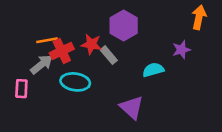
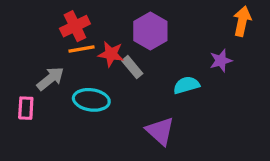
orange line: (47, 40) -> (82, 49), moved
red cross: (62, 51) -> (75, 26), moved

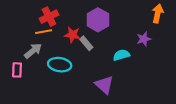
orange line: (82, 49) -> (44, 32), moved

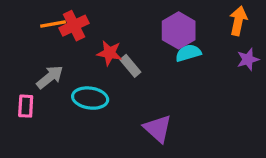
purple hexagon: (98, 20) -> (179, 30), moved
orange line: (44, 32) -> (53, 24), moved
purple star: (144, 39) -> (248, 59), moved
cyan semicircle: (121, 55) -> (188, 53), moved

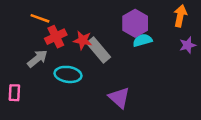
orange line: (53, 24) -> (40, 18), turned 30
red cross: (74, 26) -> (56, 37), moved
gray rectangle: (130, 66) -> (98, 50), size x1.5
pink rectangle: (26, 106) -> (14, 93), moved

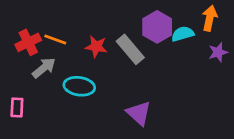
orange line: (40, 18) -> (55, 40), moved
red cross: (56, 37) -> (28, 42), moved
cyan semicircle: (142, 40) -> (183, 34), moved
gray rectangle: (98, 50) -> (130, 49), moved

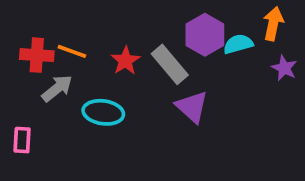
red cross: (28, 42) -> (37, 55), turned 30
red star: (96, 47) -> (125, 61), turned 30
purple star: (218, 52) -> (284, 68), turned -30
purple triangle: (139, 113) -> (192, 107), moved

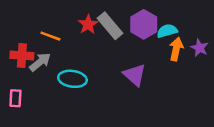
orange arrow: (273, 24) -> (176, 49), moved
red cross: (37, 55) -> (22, 56), moved
red star: (125, 61) -> (88, 24), moved
gray rectangle: (170, 64) -> (110, 26), moved

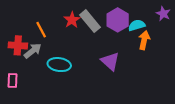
orange line: (50, 36) -> (41, 30), turned 42
purple star: (199, 48) -> (163, 14), moved

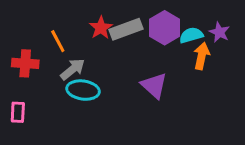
purple star: (163, 14) -> (219, 32), moved
gray rectangle: (90, 21) -> (126, 29), turned -70
gray arrow: (33, 51) -> (73, 69), moved

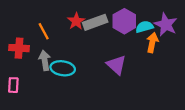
purple star: (219, 32) -> (166, 25), size x1.5
gray arrow: (73, 69) -> (45, 60), moved, turned -60

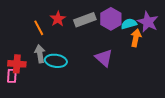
red star: (76, 21) -> (58, 19), moved
red cross: (19, 48) -> (17, 64), moved

